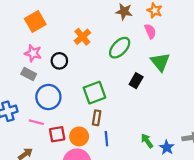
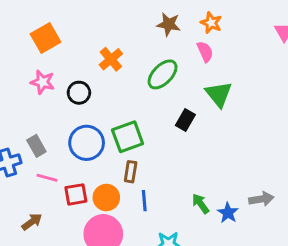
gray rectangle: (29, 74) -> (36, 146), moved, turned 32
blue circle: (48, 97) -> (87, 143), moved

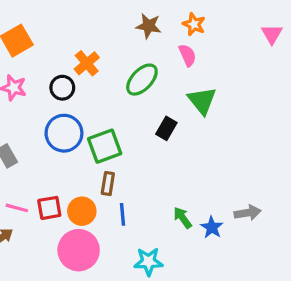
black circle: (79, 93) -> (62, 88), moved
blue circle: (87, 143) -> (64, 133), moved
pink line: (47, 178) -> (17, 208), moved

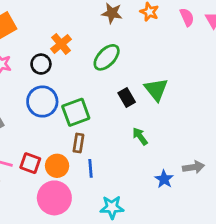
pink semicircle: (187, 55) -> (187, 17), moved
green triangle: (202, 101) -> (156, 89), moved
black rectangle: (166, 128) -> (127, 98), turned -60
red square: (49, 208) -> (30, 163), turned 30
green arrow: (183, 218) -> (140, 136), moved

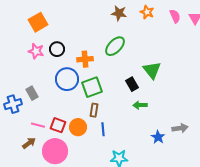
orange cross: (61, 44) -> (85, 59), moved, turned 35
black circle: (41, 64) -> (57, 49), moved
black rectangle: (127, 98) -> (132, 84), moved
green arrow: (140, 136) -> (140, 105), turned -56
pink circle: (54, 198) -> (55, 151), moved

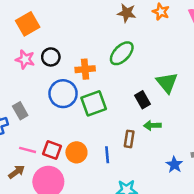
brown rectangle: (94, 110) -> (129, 139), moved

